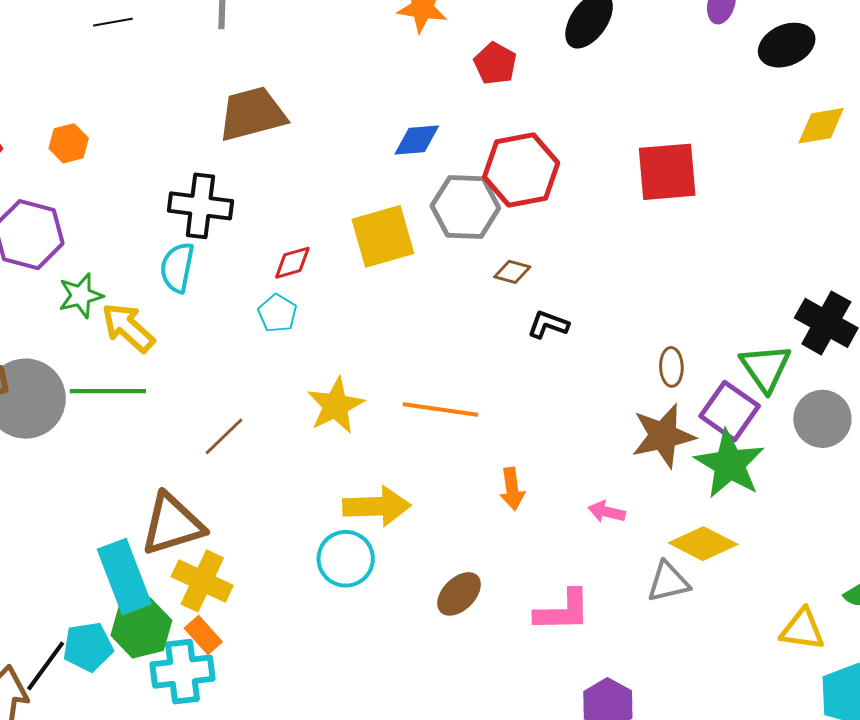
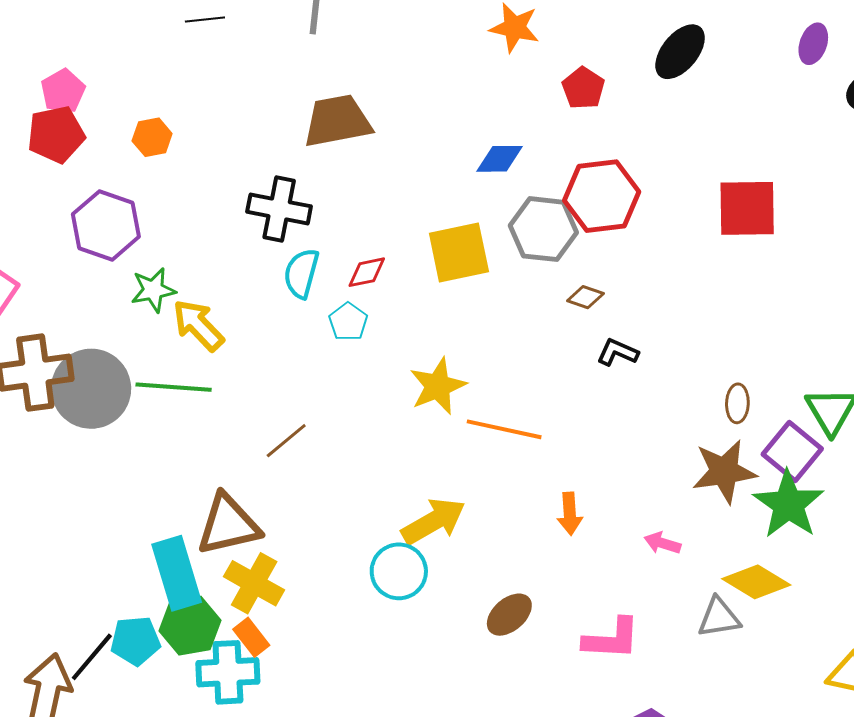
cyan semicircle: (177, 267) -> (301, 273), moved
yellow star: (336, 406) -> (438, 386), moved
yellow arrow: (377, 506) -> (433, 521), turned -32

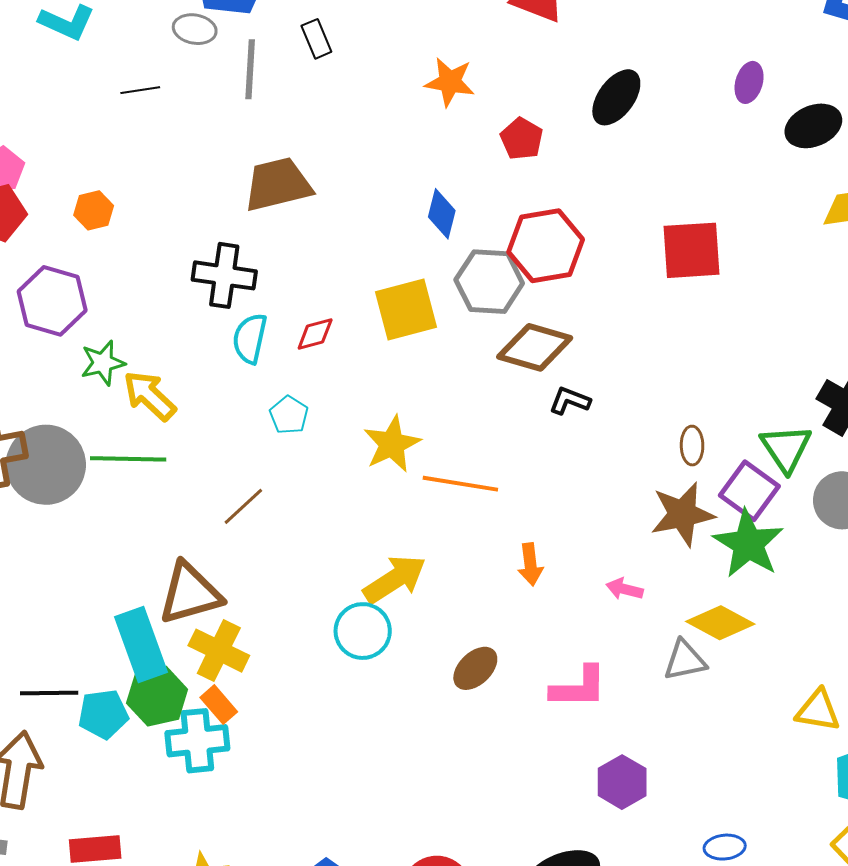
blue diamond: (500, 159) -> (442, 214), turned -72
brown diamond: (585, 297) -> (535, 347), size x2.0
cyan pentagon: (348, 322) -> (289, 415), moved
black line: (92, 657) -> (49, 693), moved, turned 52

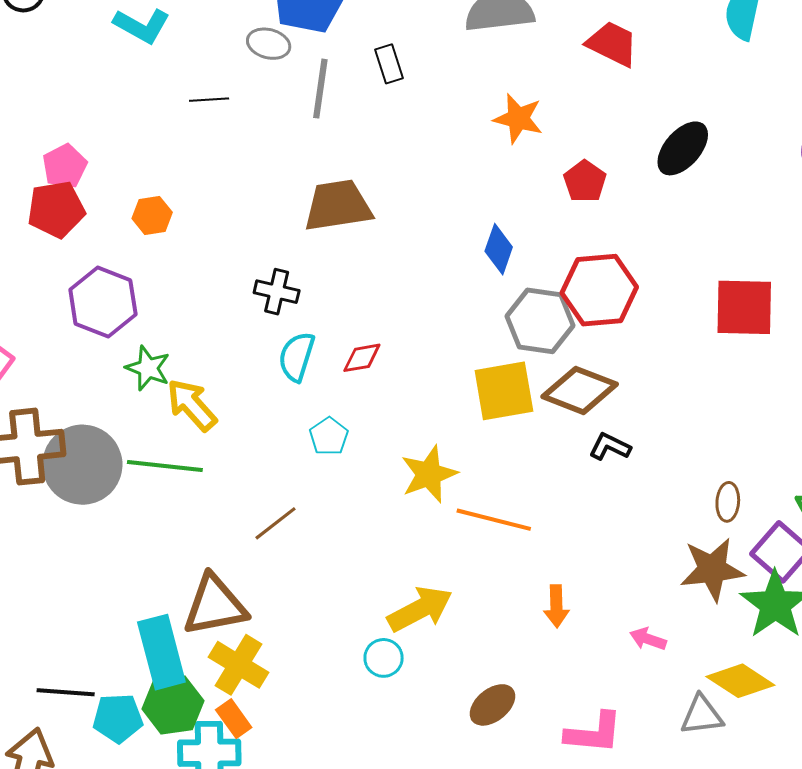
black cross: (224, 275) -> (277, 292), size x0.7
yellow square: (406, 309) -> (504, 391), moved
green star: (103, 363) -> (148, 368), turned 30
cyan circle: (363, 631) -> (384, 658), size x0.7

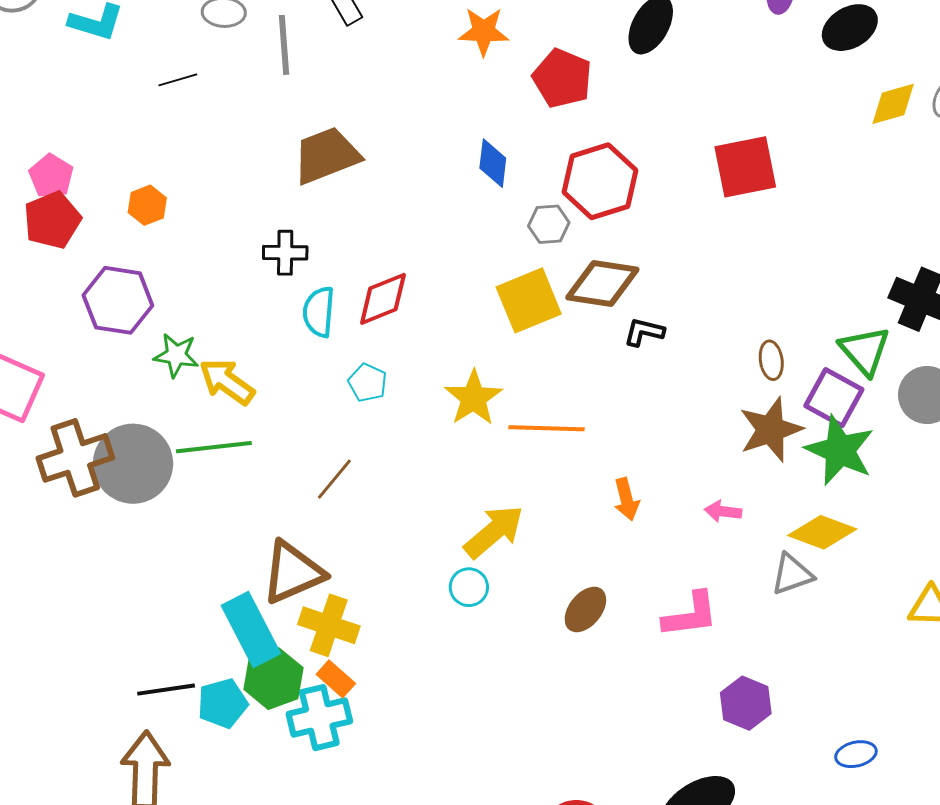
red pentagon: (585, 181) -> (562, 78), size x1.4
gray hexagon: (540, 321) -> (549, 224), size x0.6
red diamond: (362, 358) -> (383, 299), size x1.5

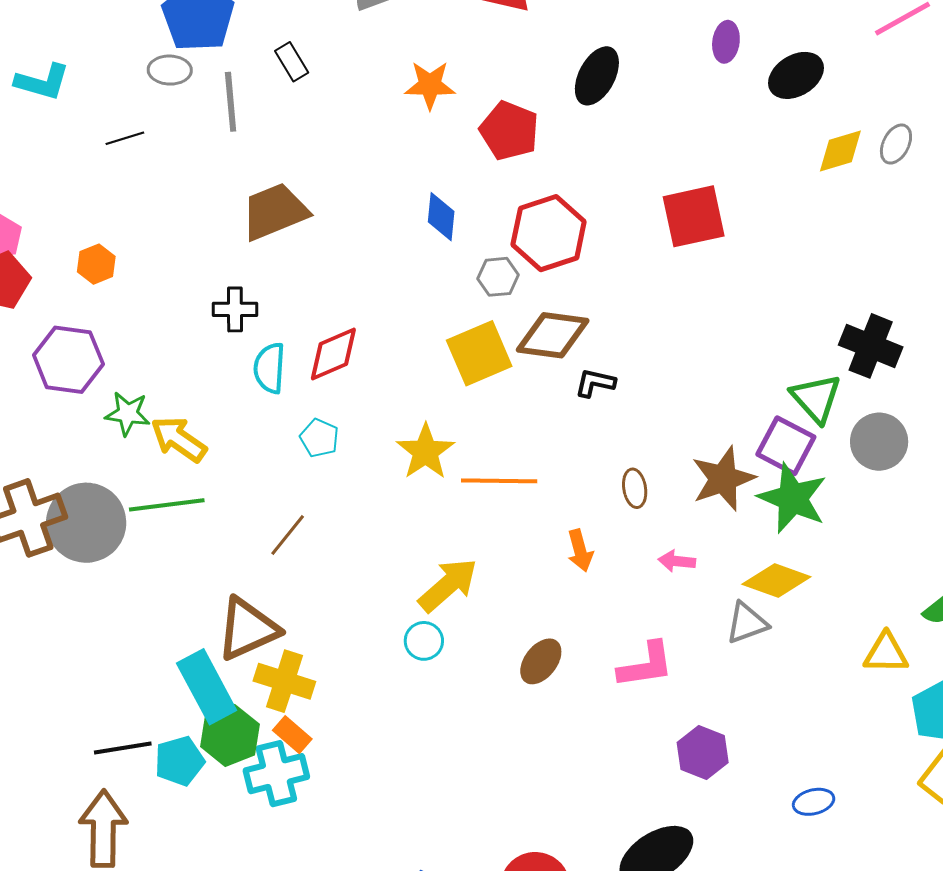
brown ellipse: (771, 360) -> (635, 488), moved

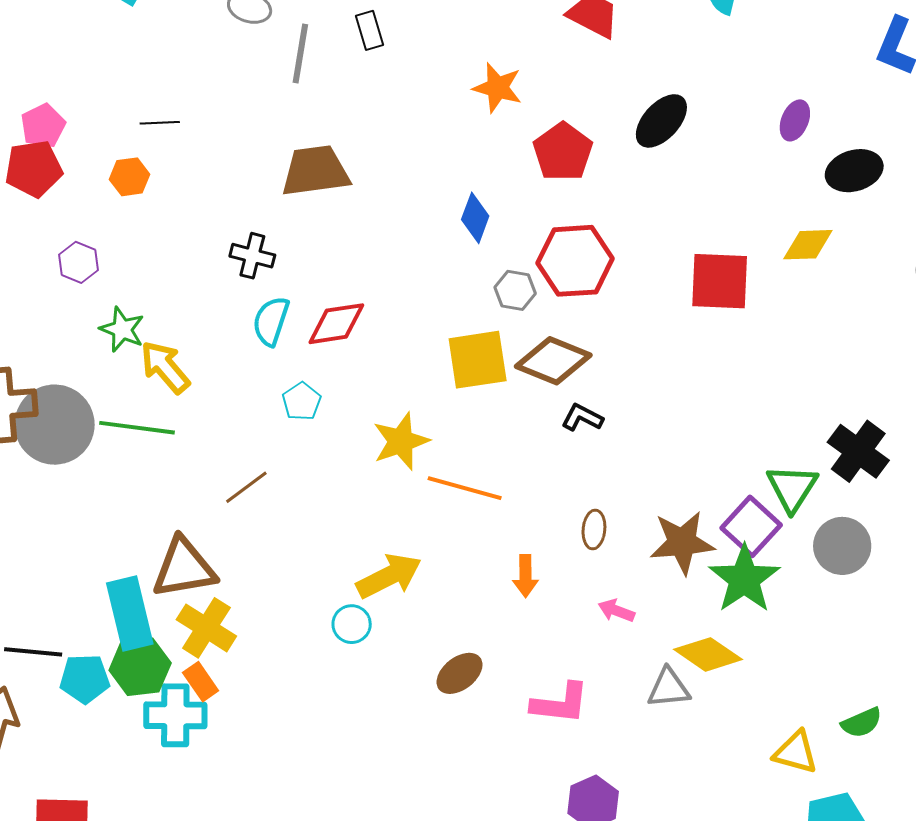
black line: (125, 138) -> (160, 123), moved
yellow diamond: (840, 151) -> (808, 245), moved
purple hexagon: (68, 360) -> (78, 262), size x0.6

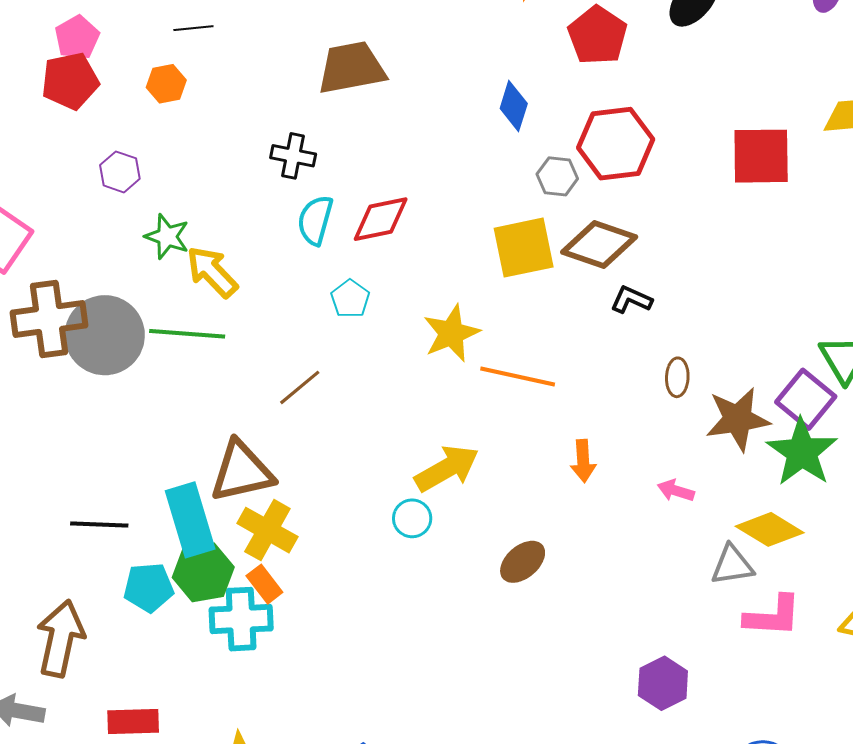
brown ellipse: (594, 529) -> (677, 377), moved
black line: (33, 652) -> (99, 525), moved
pink L-shape: (560, 703) -> (773, 616), moved

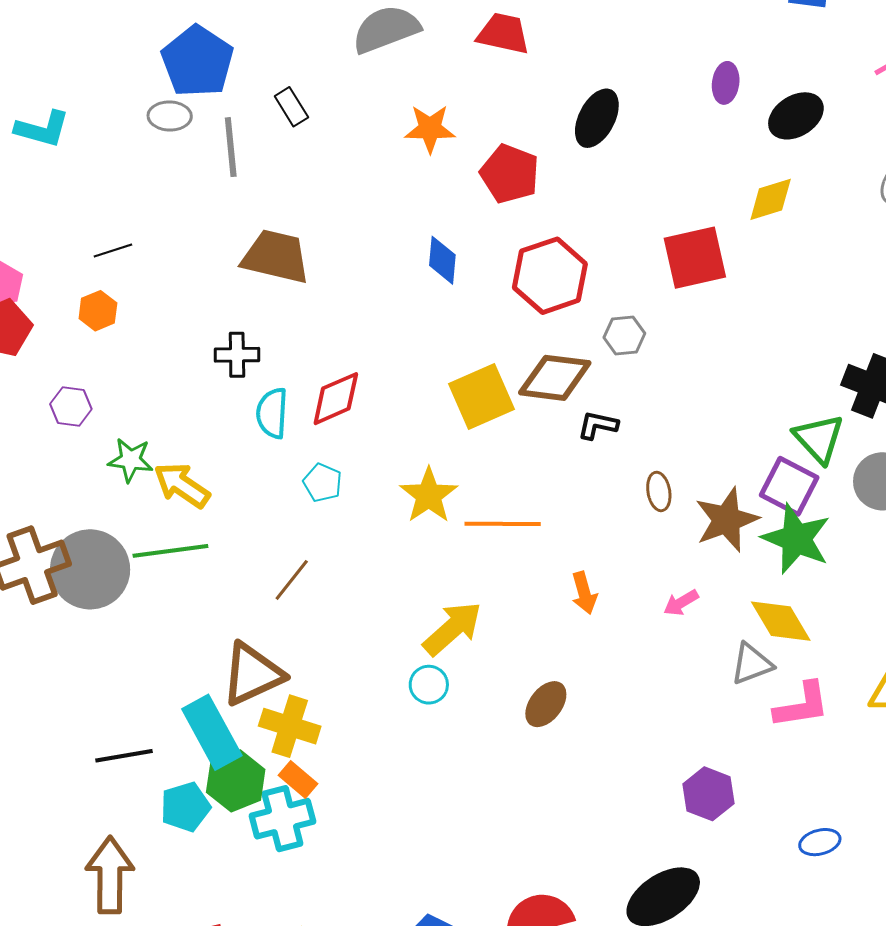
brown trapezoid: (351, 68) -> (276, 257), turned 36
gray hexagon: (557, 176) -> (624, 335), moved
pink arrow: (676, 491) -> (681, 603), turned -36
yellow diamond: (770, 529) -> (781, 621), turned 40

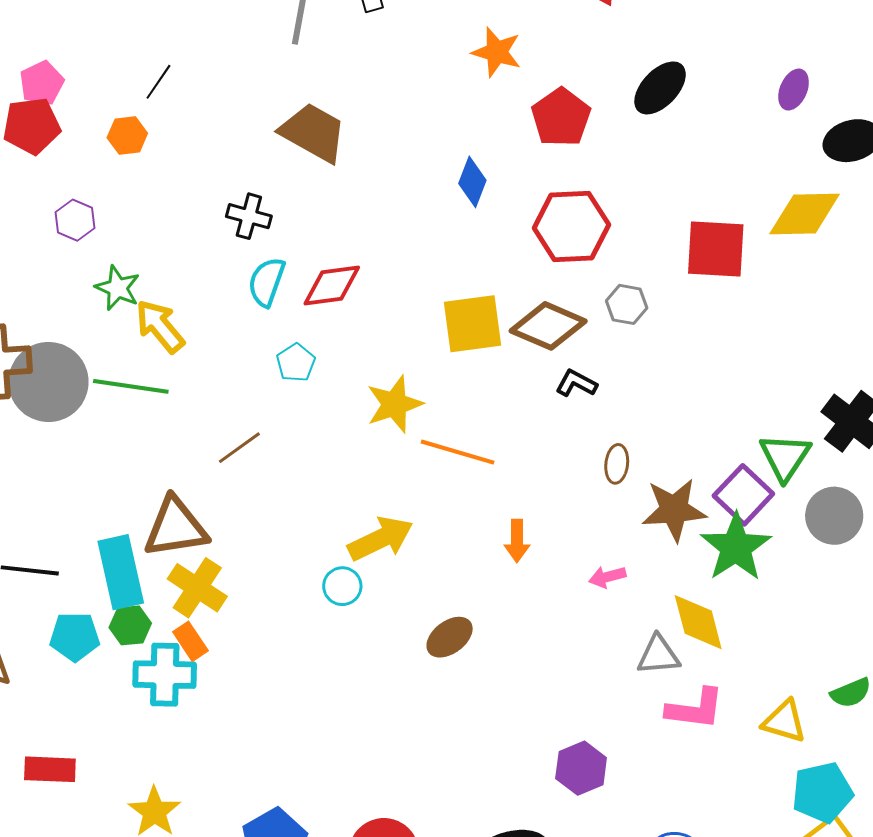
yellow diamond: (771, 199) -> (805, 214), size x1.4
black line: (113, 251) -> (158, 82), turned -54
green hexagon: (236, 781) -> (130, 625), size x0.7

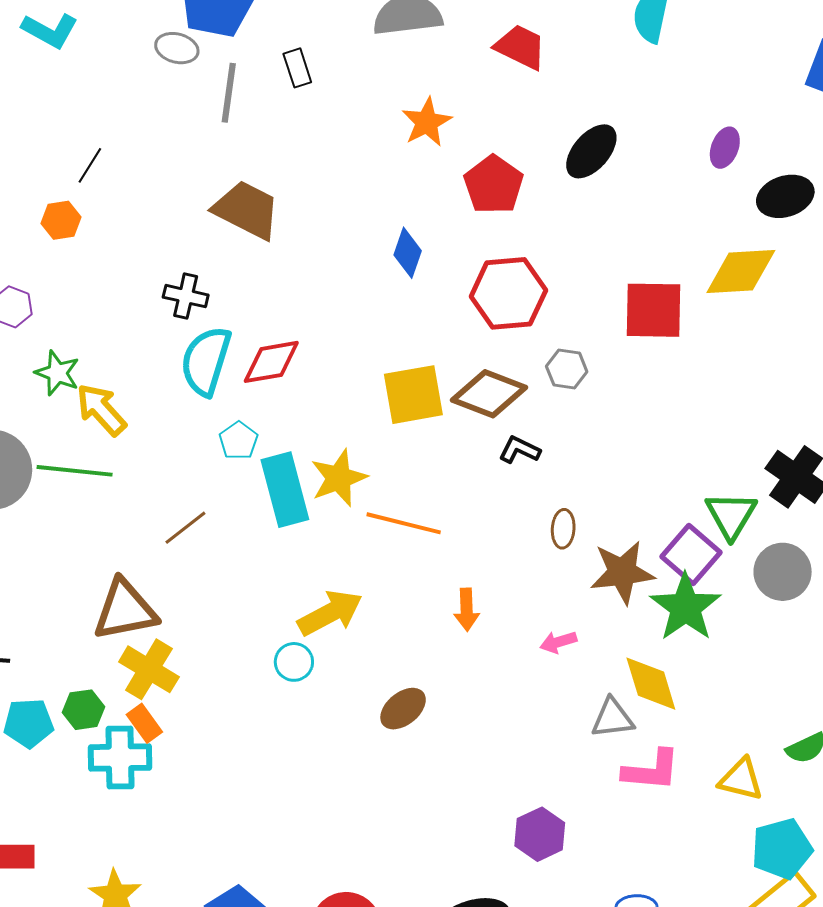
orange star: (497, 52) -> (427, 122), turned 30
cyan semicircle: (267, 282) -> (206, 361), size x1.4
cyan rectangle: (121, 572) -> (285, 490), moved

